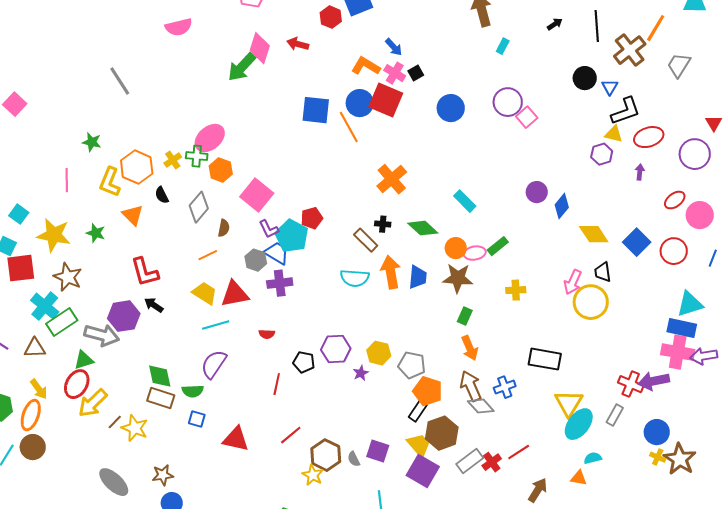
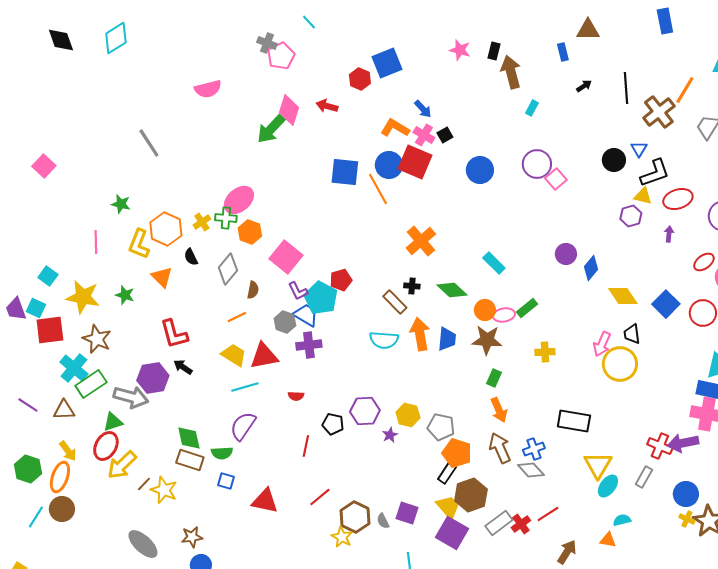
black circle: (585, 78) -> (614, 160), moved
gray diamond: (481, 406) -> (531, 470), moved
cyan ellipse: (579, 424) -> (608, 486), size x0.7

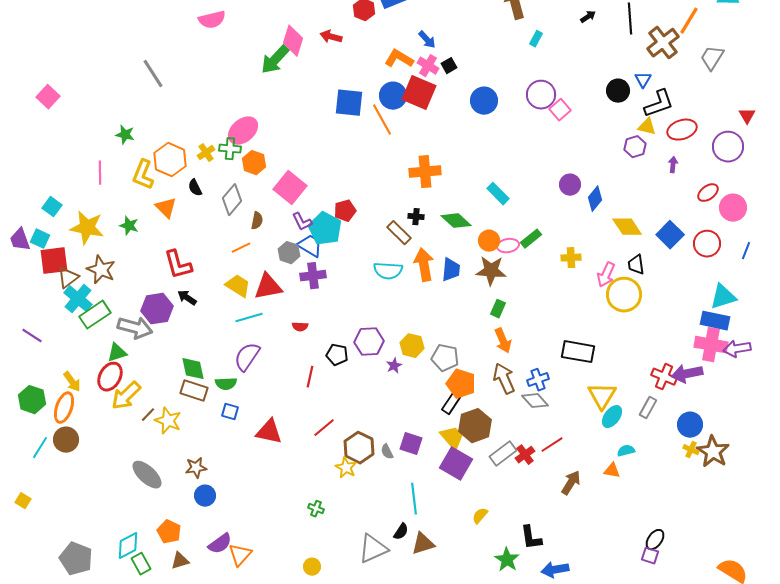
orange cross: (421, 241) -> (425, 172), turned 36
yellow cross: (545, 352) -> (571, 258), moved
brown triangle: (64, 410) -> (68, 278), moved, turned -35

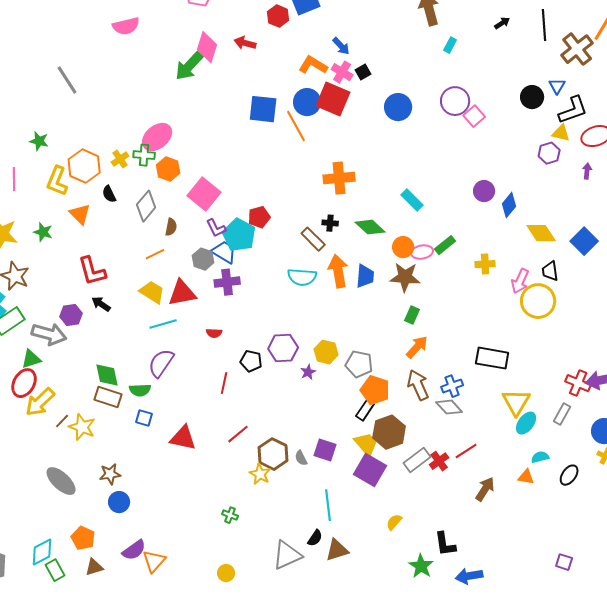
purple hexagon: (157, 309) -> (71, 315), size x0.7
orange arrow: (503, 341) -> (417, 347), turned -115
black ellipse: (655, 540) -> (569, 475), moved

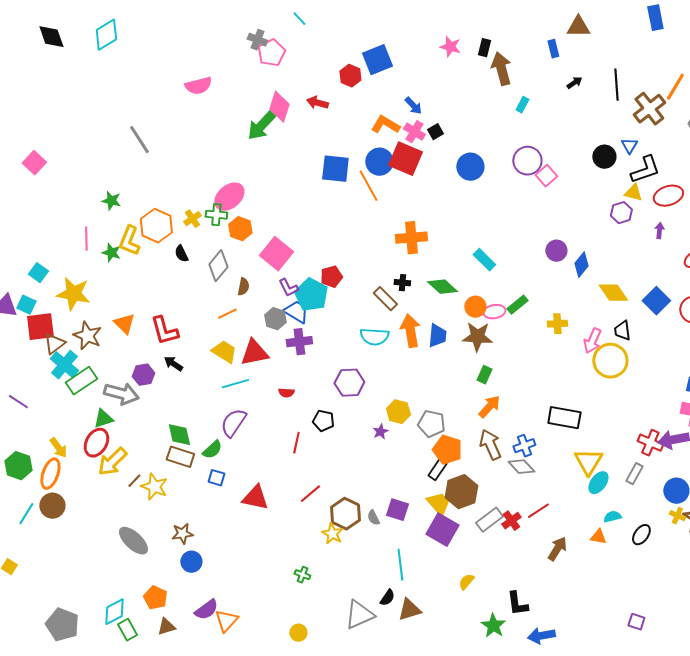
orange triangle: (80, 214) -> (124, 324), moved
green star: (43, 232) -> (111, 253), moved
purple hexagon: (283, 348) -> (349, 383), moved
green semicircle: (140, 390) -> (212, 450), turned -40

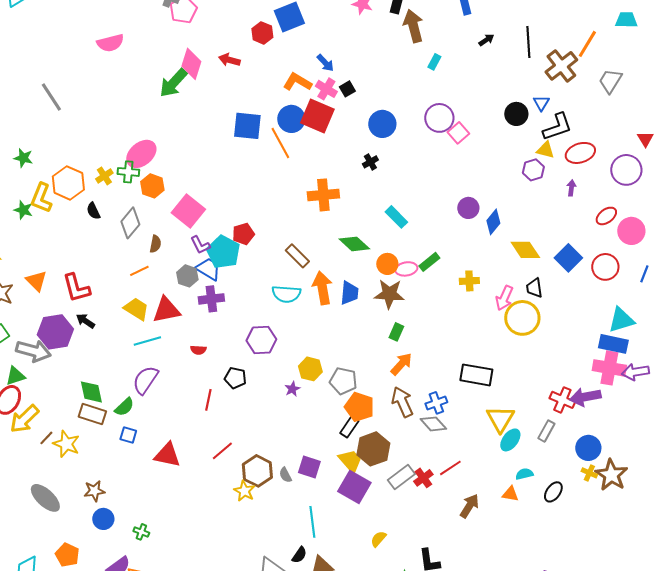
black cross: (402, 283) -> (370, 162), moved, turned -35
purple hexagon: (143, 375) -> (55, 332), size x1.6
green cross: (302, 575) -> (141, 532), moved

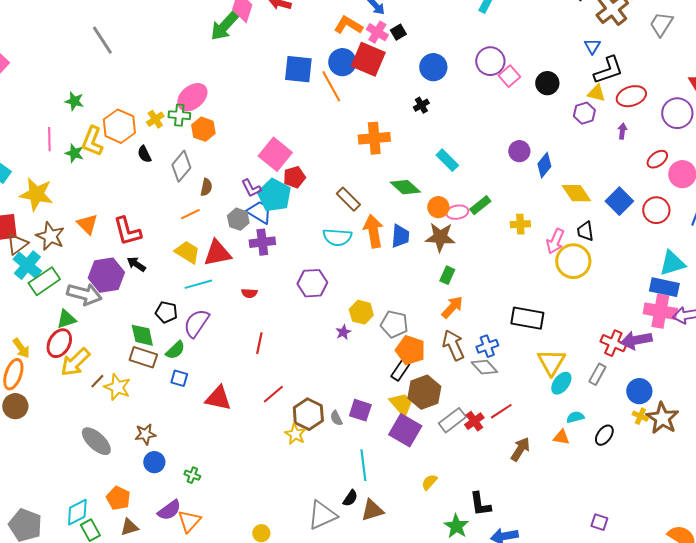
black circle: (516, 114) -> (547, 83), moved
pink square: (188, 211) -> (275, 154), moved
black pentagon: (235, 378) -> (166, 312), moved

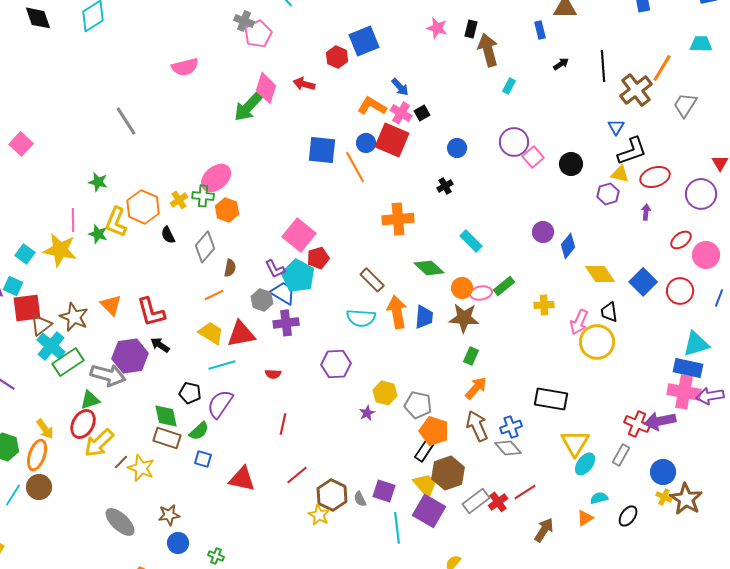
blue circle: (342, 62) -> (366, 143), size x0.7
blue circle: (433, 67) -> (457, 148), size x0.7
yellow star: (36, 194) -> (60, 250), moved
orange triangle: (561, 437) -> (585, 518), turned -42
cyan line: (363, 465) -> (397, 528), moved

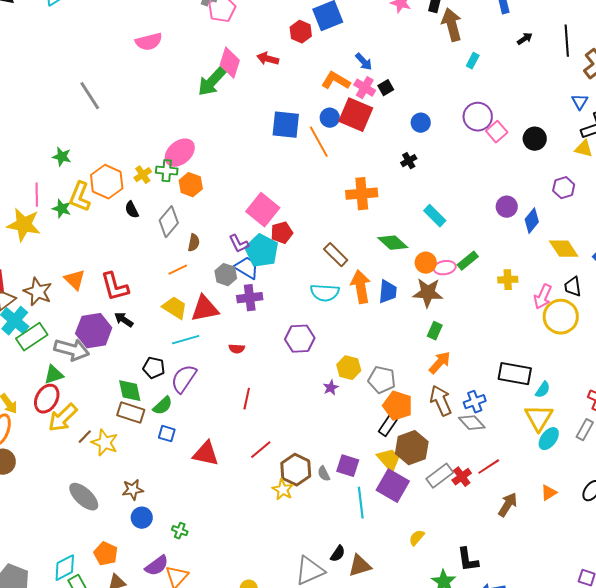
purple hexagon: (608, 194) -> (564, 188), moved
cyan semicircle: (599, 498) -> (543, 390), moved, turned 138

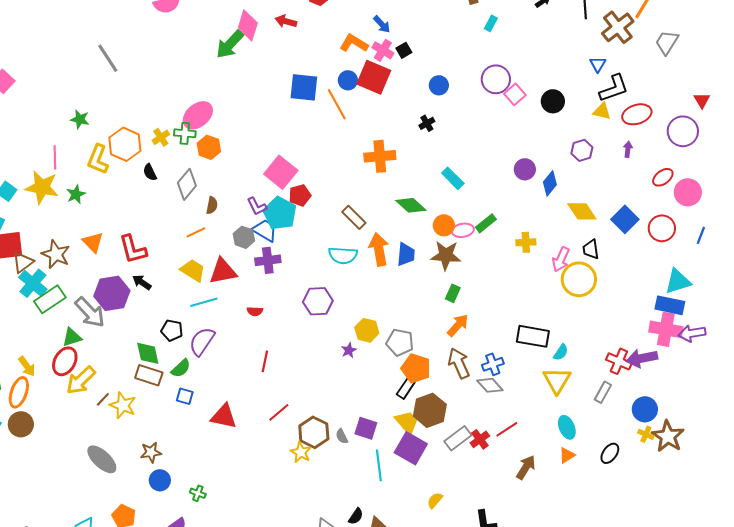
green star: (62, 209) -> (76, 194), moved, turned 30
gray arrow: (72, 350) -> (90, 312), turned 32
cyan ellipse: (549, 439) -> (567, 427), moved, turned -60

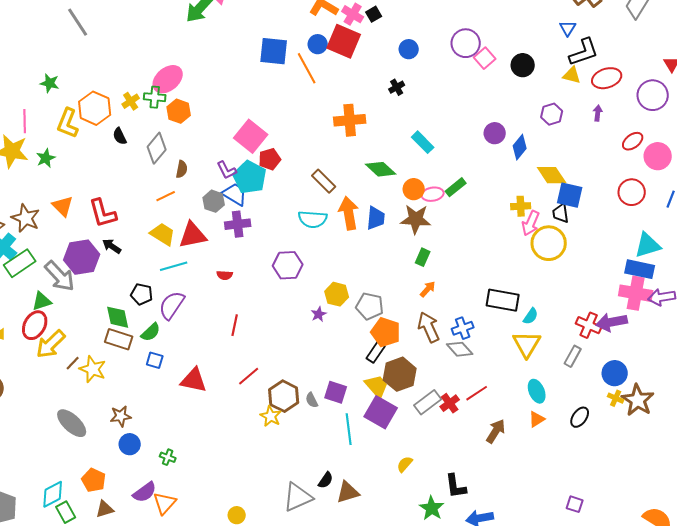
blue square: (625, 219) -> (570, 195), moved, turned -32
yellow cross: (526, 242) -> (521, 206), moved
orange arrow: (458, 325) -> (428, 289), size x0.7

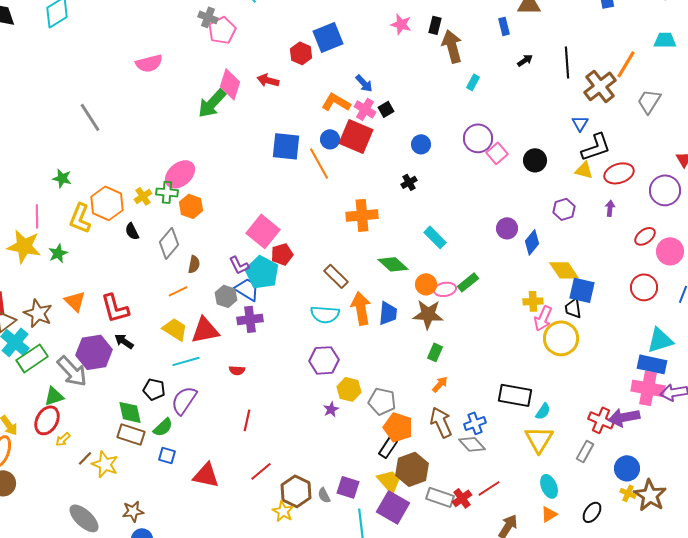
purple hexagon: (288, 265) -> (324, 360), moved
yellow arrow: (51, 344) -> (63, 439), size x0.5
gray rectangle: (428, 402) -> (440, 497), turned 56

